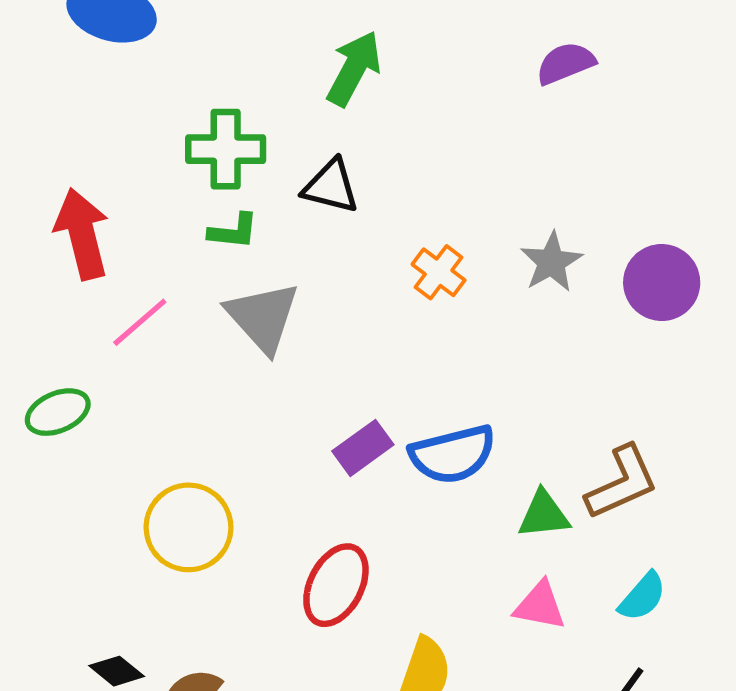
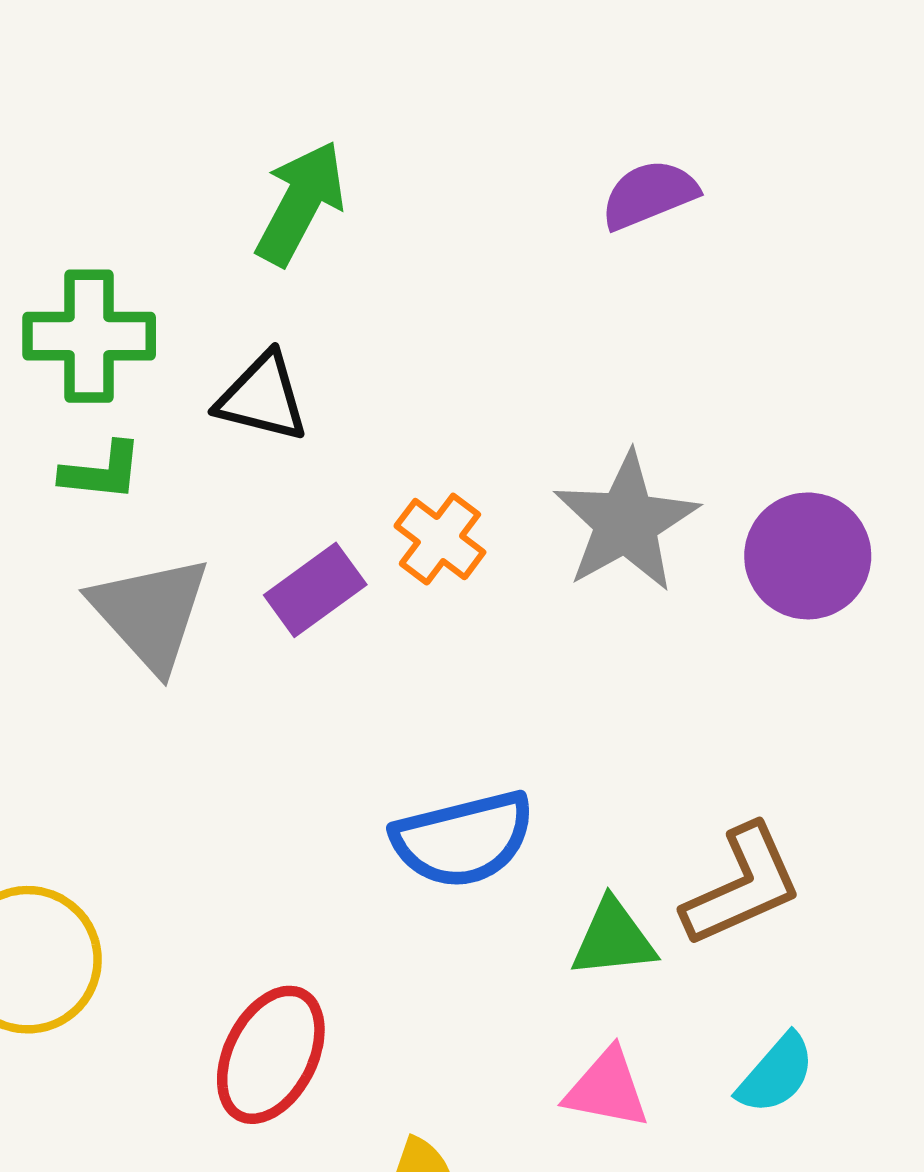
gray star: (551, 262) -> (626, 522), size x1.4
purple rectangle: (363, 448) -> (315, 590), moved

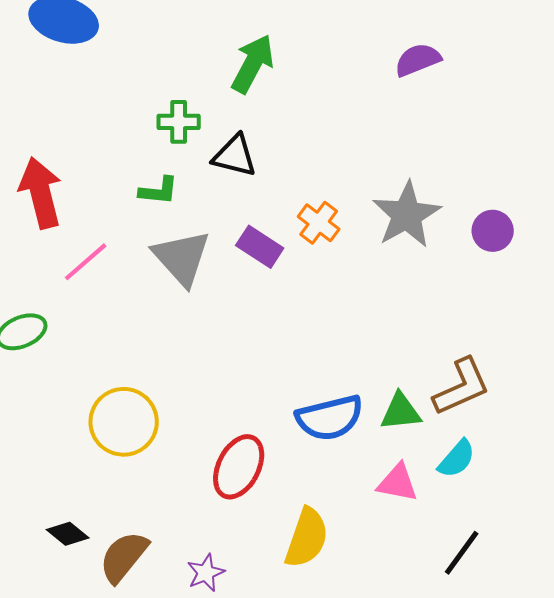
green cross: (89, 336) -> (179, 122), moved, size x0.7
purple circle: (808, 556) -> (493, 231), size x0.7
purple rectangle: (315, 590) -> (260, 247), turned 69
blue semicircle: (463, 839) -> (330, 418), moved
cyan semicircle: (776, 1074) -> (457, 459), moved

